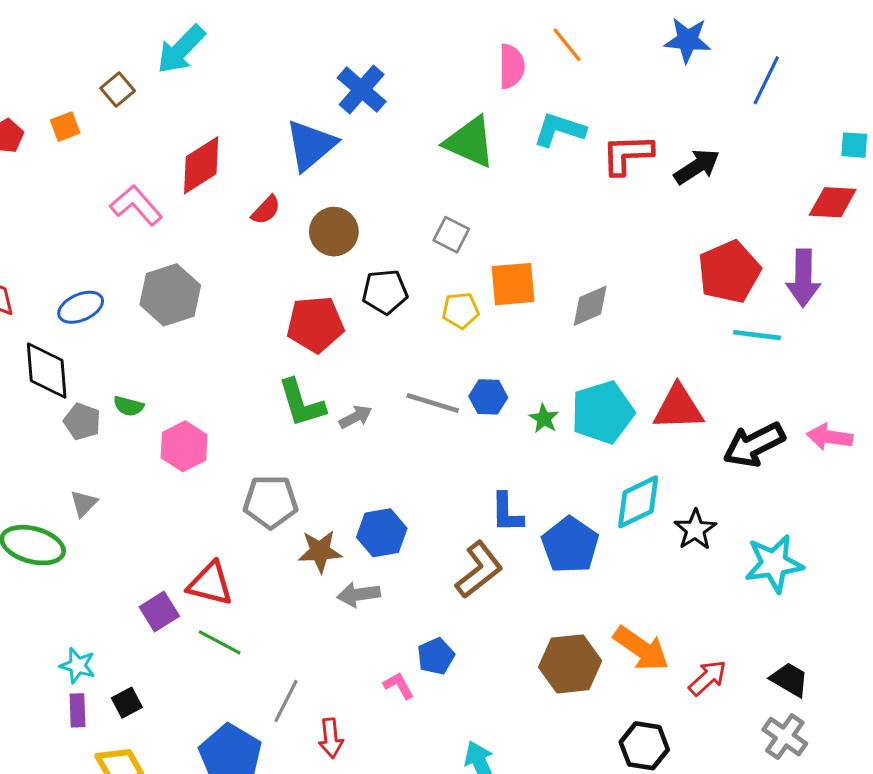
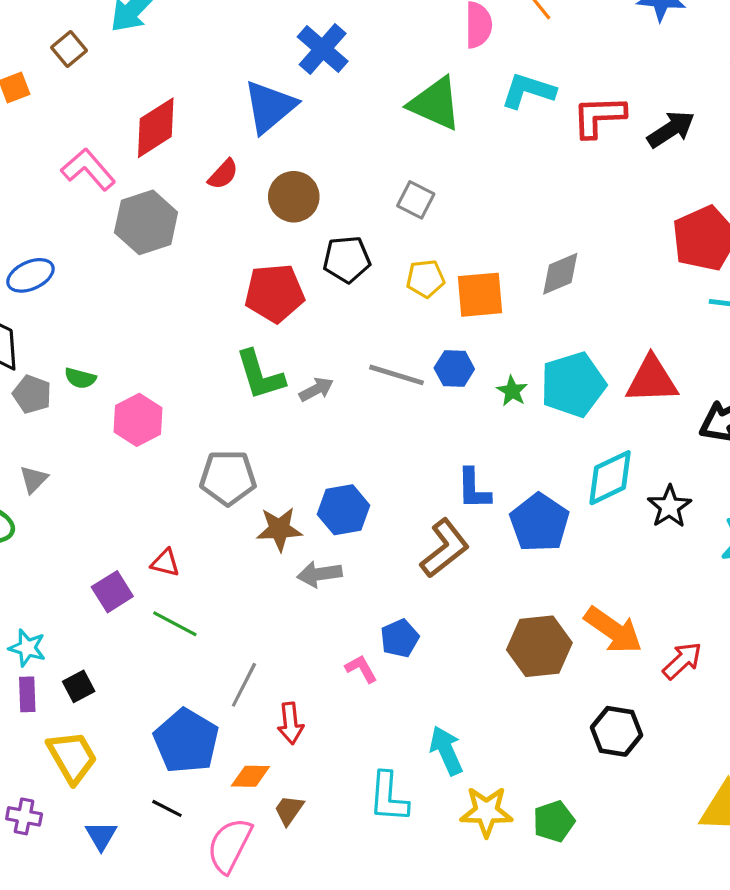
orange square: (513, 284) -> (480, 295), moved
gray hexagon: (170, 295) -> (146, 222), moved
red triangle: (210, 584) -> (165, 563), size x0.6

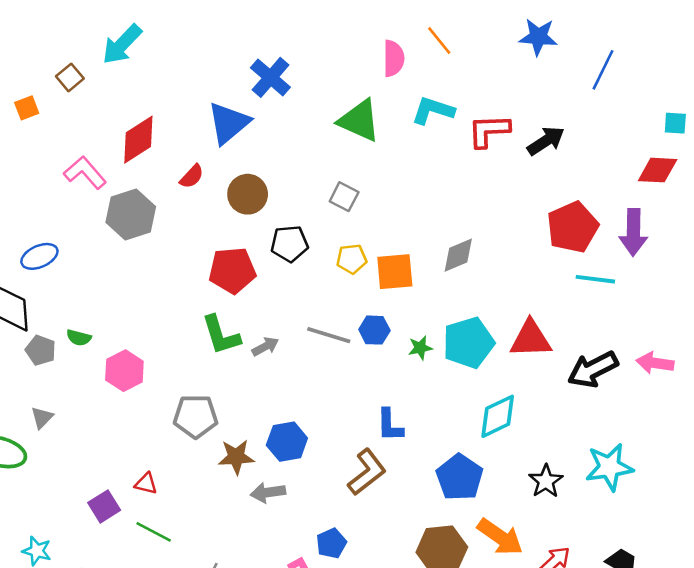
green star: (512, 391) -> (420, 348), turned 30
black star: (669, 507) -> (546, 481), moved
blue pentagon: (539, 523) -> (460, 477), moved

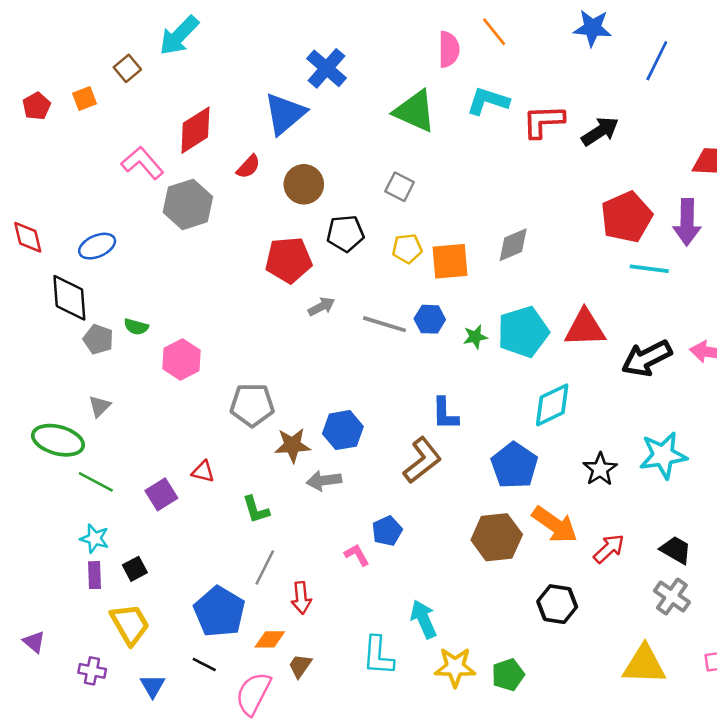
green L-shape: (221, 335) -> (256, 510), moved, size x0.7
gray arrow: (265, 347) -> (321, 307), moved
green line: (154, 532) -> (96, 482), moved

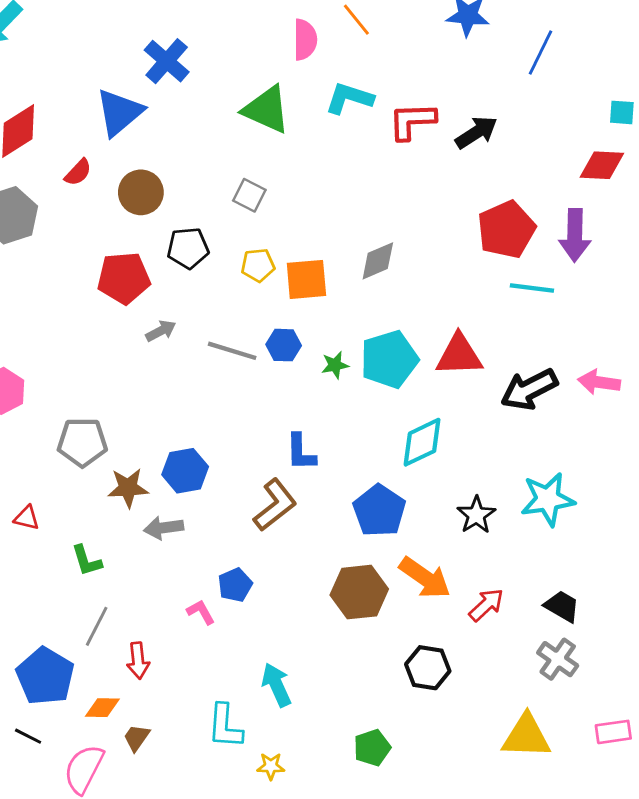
yellow star: (455, 667) -> (271, 766), moved, size x0.6

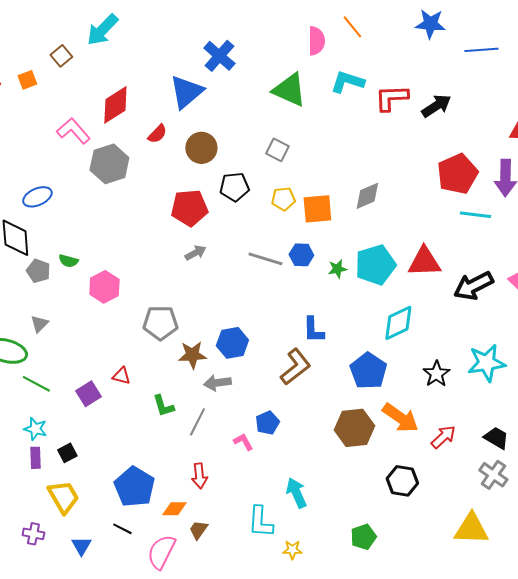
blue line: (541, 52) -> (481, 50), turned 60
gray arrow: (161, 331) -> (195, 253), moved
gray line: (97, 626) -> (197, 422), moved

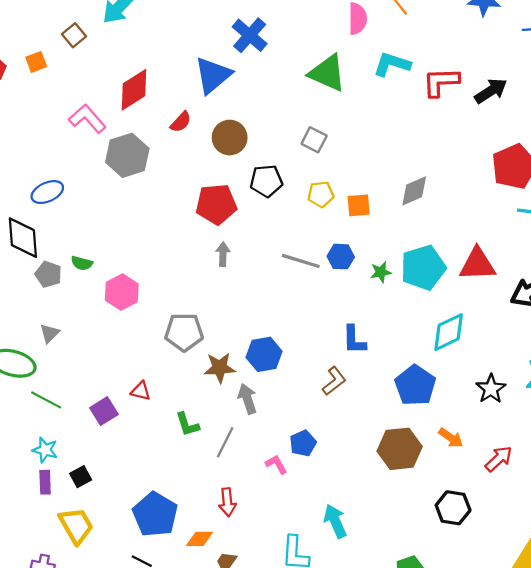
orange square: (317, 209) -> (359, 205), size x0.7
gray arrow: (195, 253) -> (223, 254), turned -60
brown L-shape: (295, 367) -> (334, 381), size x0.7
gray arrow: (217, 383) -> (247, 399), turned 80
orange arrow: (400, 418) -> (451, 438), size x0.6

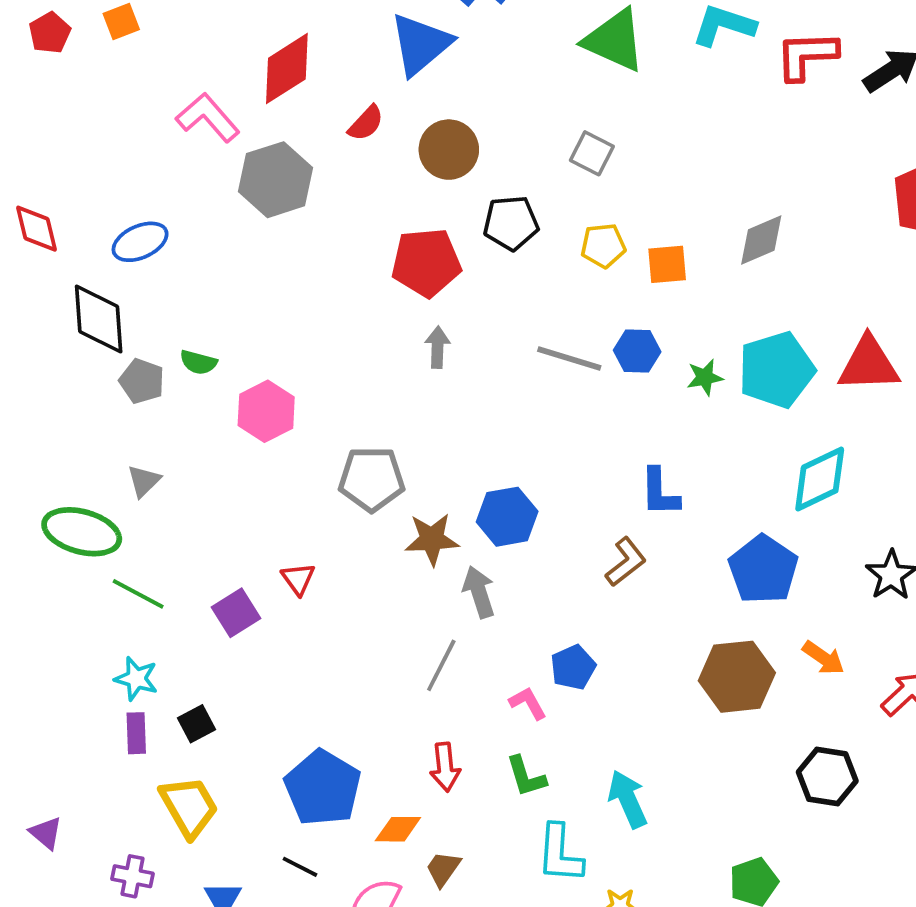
red triangle: (141, 391) -> (298, 579), turned 40
green L-shape: (187, 424) -> (526, 776), moved

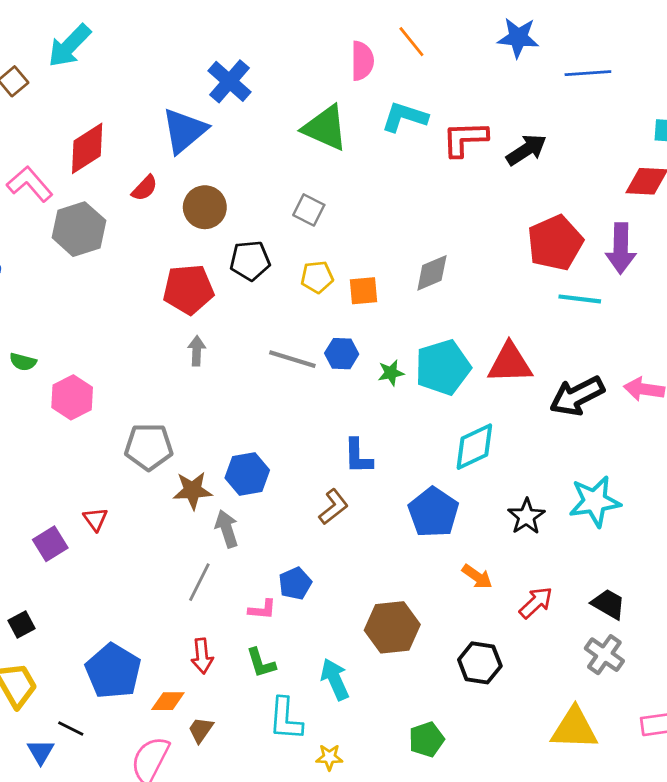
brown hexagon: (737, 677) -> (392, 627), moved
pink L-shape: (528, 703) -> (262, 609), turned 124
black line: (300, 867) -> (71, 729), moved

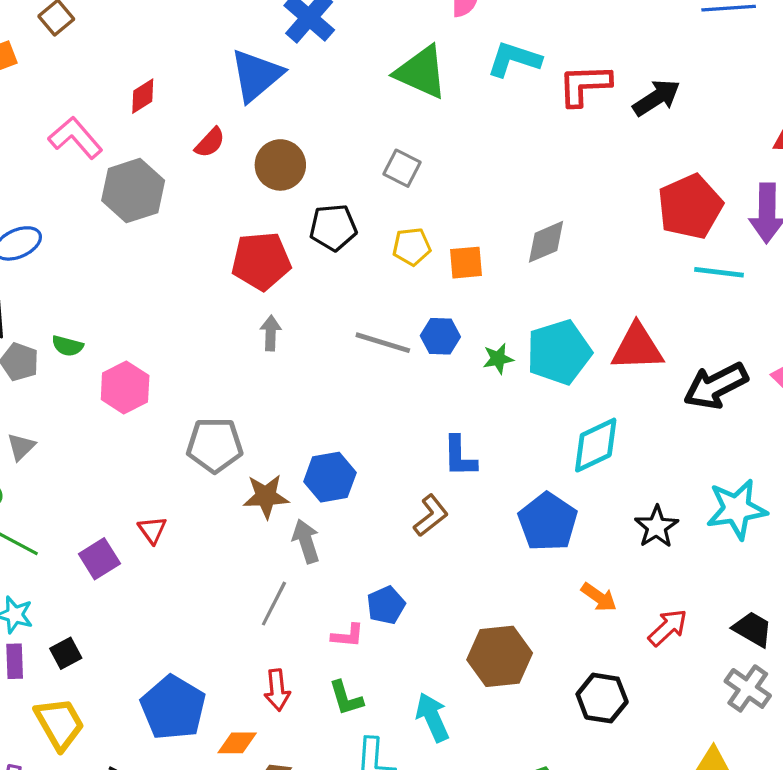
red diamond: (87, 148) -> (143, 96), size x0.6

